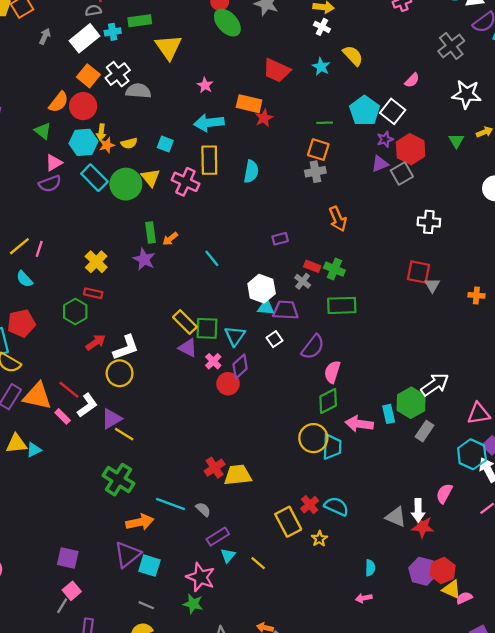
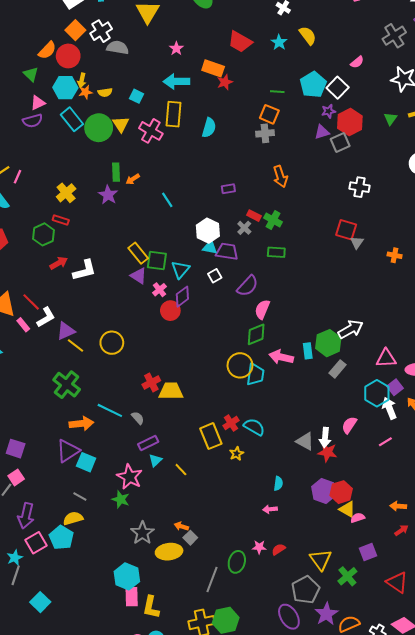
green rectangle: (342, 305) -> (276, 252), size x0.7
yellow circle: (120, 373) -> (112, 343), moved

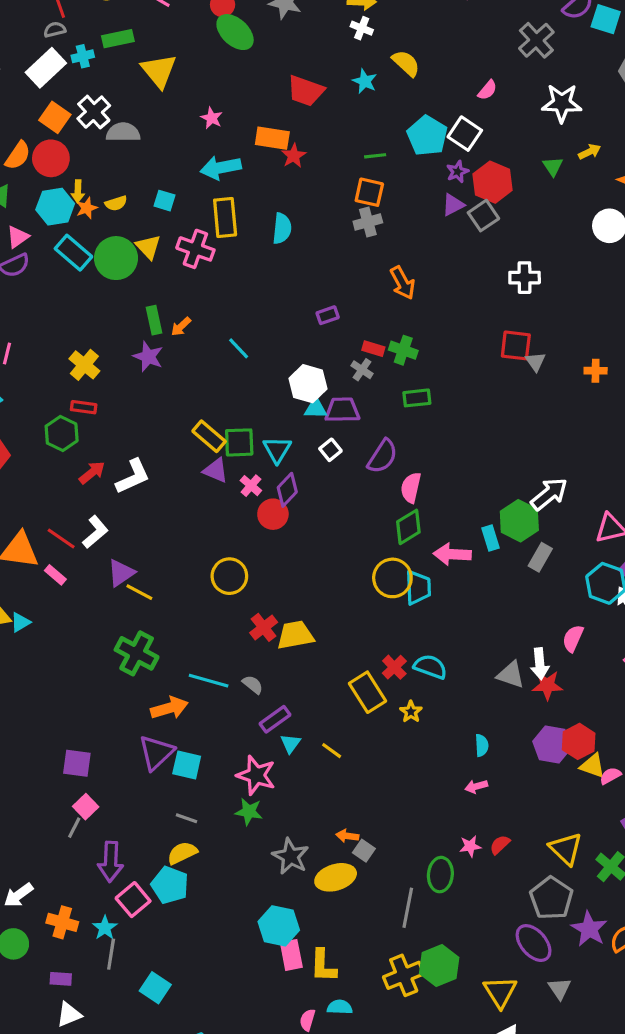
white L-shape: (46, 317) -> (95, 532), moved
yellow circle: (112, 343) -> (229, 576), moved

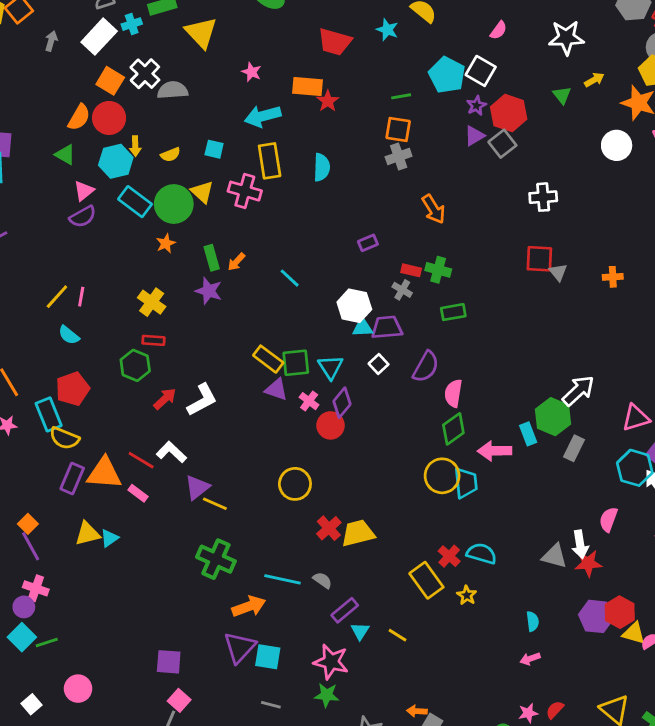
orange star: (87, 208) -> (166, 243), moved
white L-shape: (95, 532) -> (171, 452), turned -92

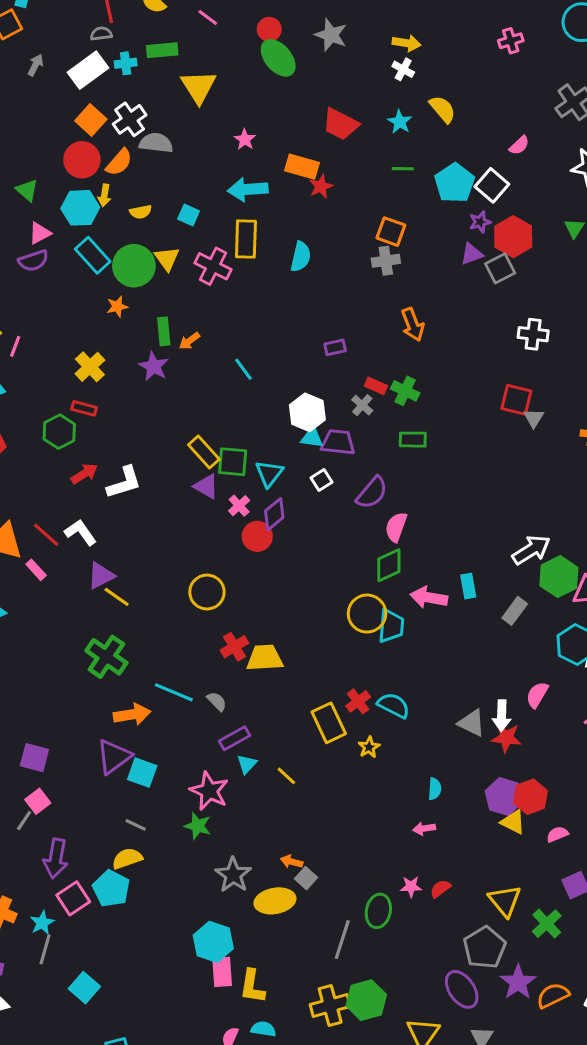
green line: (401, 96) -> (403, 169), moved
orange semicircle: (79, 117) -> (119, 162), moved
green hexagon: (553, 417) -> (559, 577), moved
yellow triangle: (634, 633) -> (513, 822), moved

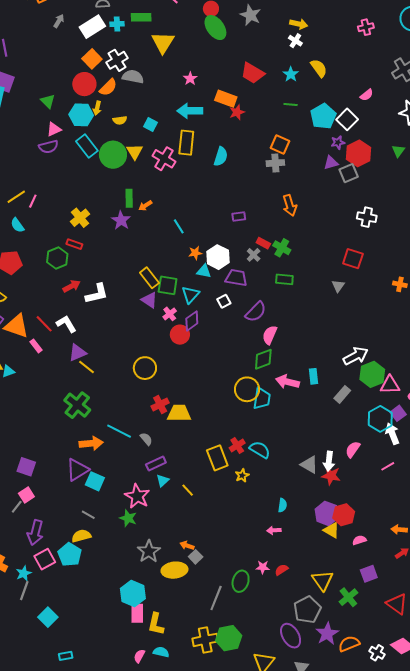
orange star: (117, 307) -> (195, 253), moved
gray triangle: (534, 418) -> (338, 286), moved
cyan triangle: (312, 437) -> (204, 271), moved

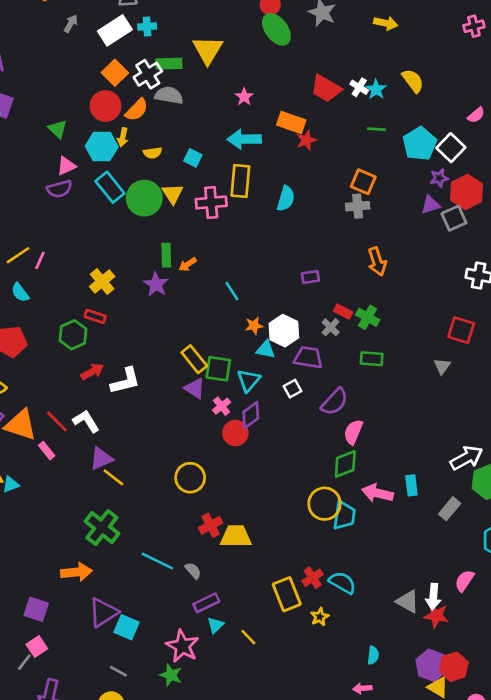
green rectangle: (141, 17) -> (169, 64), moved
white cross: (295, 41) -> (359, 87), moved
pink cross: (164, 159) -> (211, 202), turned -35
orange arrow: (91, 443) -> (77, 572), moved

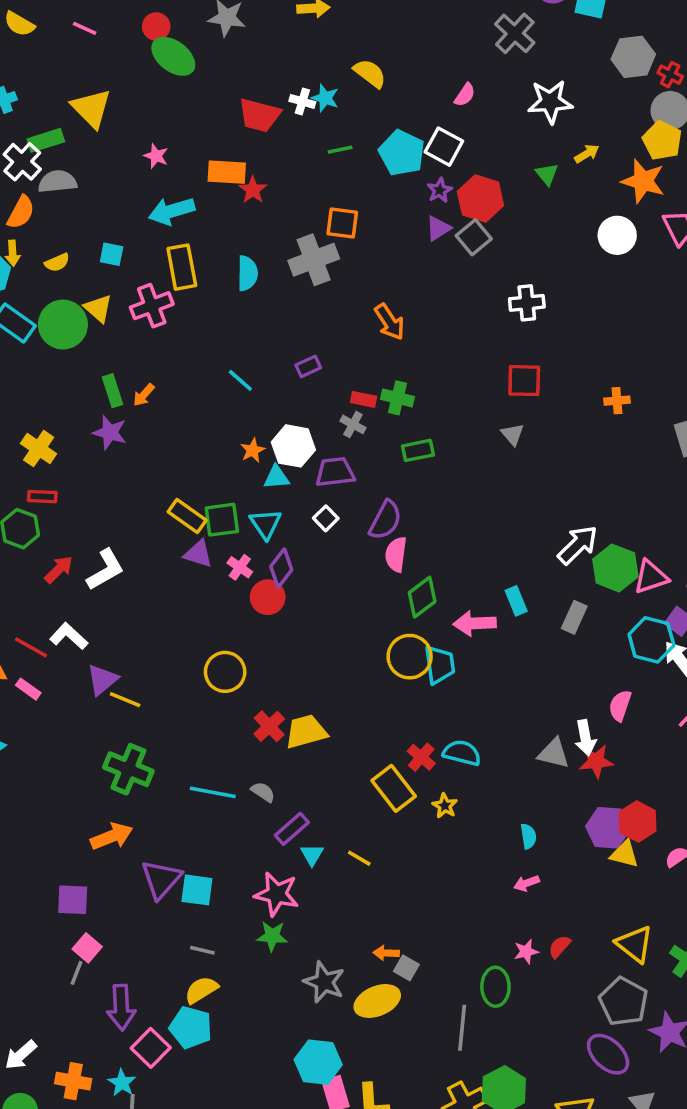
gray cross: (358, 206) -> (314, 260), moved, size x1.5
cyan line: (232, 291) -> (240, 380), moved
pink semicircle: (353, 432) -> (396, 554), moved

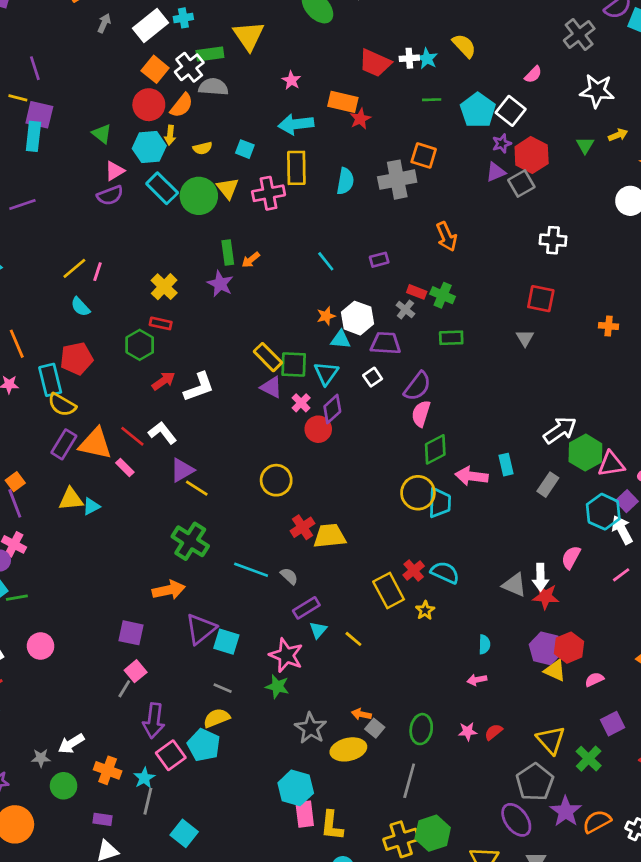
white cross: (302, 101) -> (409, 58), turned -30
green ellipse: (495, 987) -> (421, 729), moved

